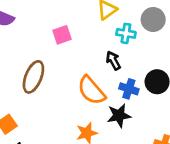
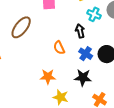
orange semicircle: (91, 90) -> (59, 48), size x0.6
black star: (119, 115) -> (83, 78), moved

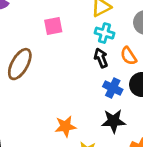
cyan cross: (94, 14) -> (104, 33), moved
orange semicircle: (59, 48) -> (128, 56), moved

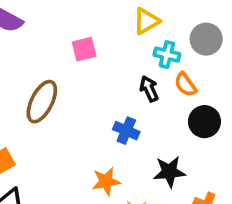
cyan cross: (104, 33) -> (167, 55), moved
blue cross: (113, 88) -> (126, 131), moved

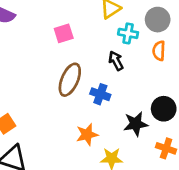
orange semicircle: (185, 84) -> (159, 51), moved, turned 42
brown ellipse: (42, 102) -> (70, 80), moved
black circle: (204, 122) -> (164, 109), moved

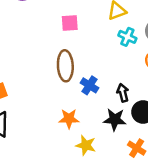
black arrow: (116, 61) -> (123, 93), moved
brown ellipse: (70, 80) -> (65, 66), turned -40

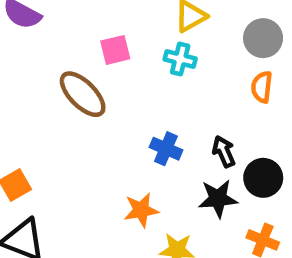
cyan cross: (127, 37) -> (180, 59), moved
brown ellipse: (65, 66) -> (83, 94), moved, turned -32

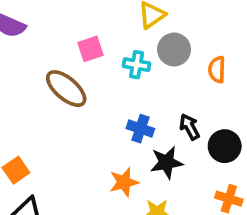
gray circle: (263, 38) -> (174, 50), moved
cyan cross: (180, 59) -> (137, 65), moved
black star: (218, 199) -> (166, 163), moved

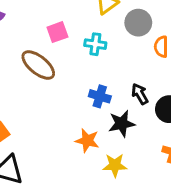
gray circle: (174, 50) -> (138, 23), moved
orange star: (124, 182) -> (87, 141), turned 30

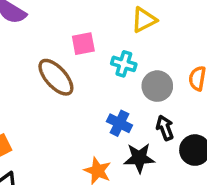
gray circle: (138, 23) -> (157, 86), moved

